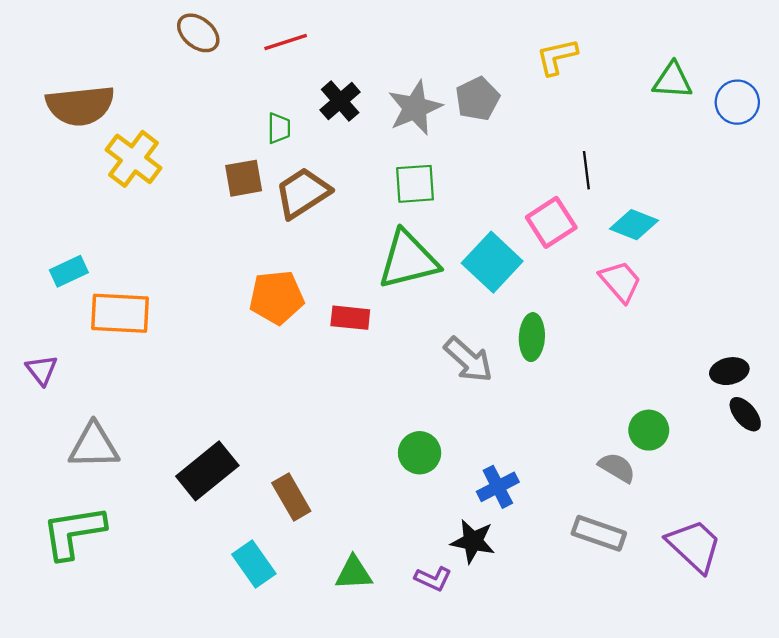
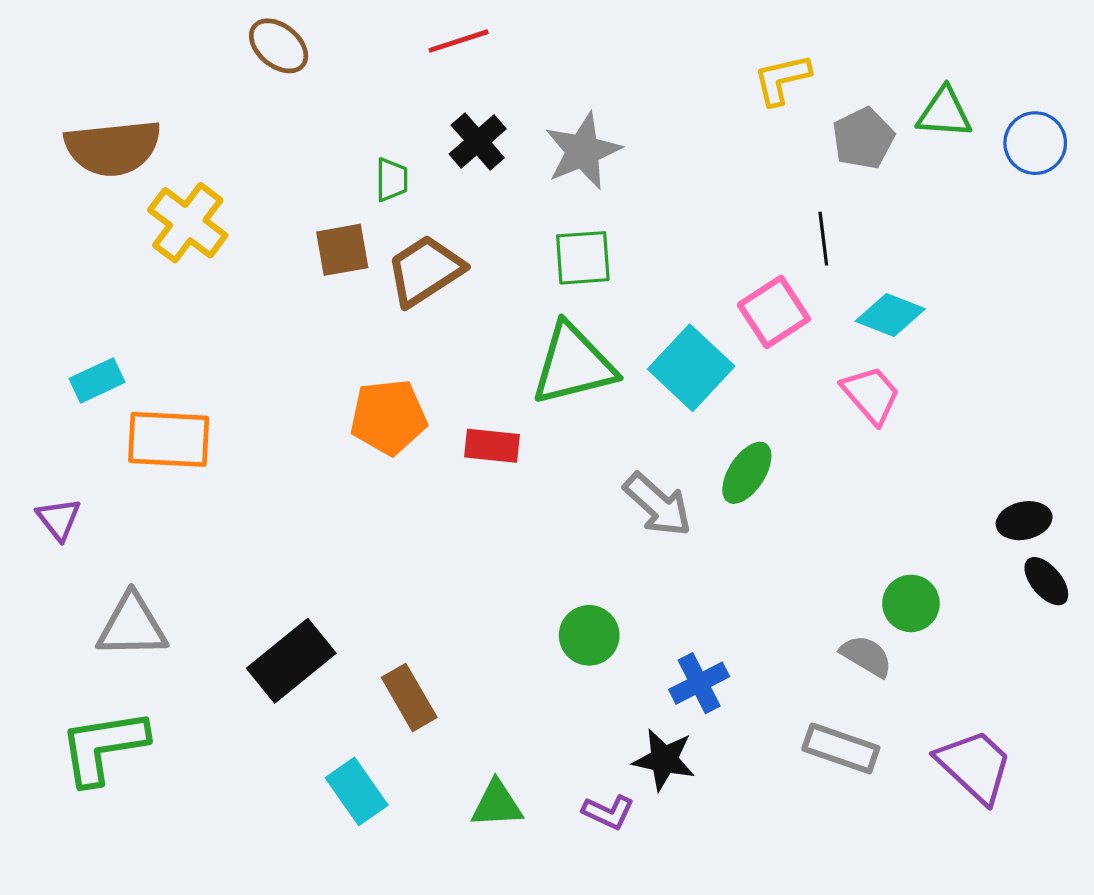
red line: (286, 42) -> (459, 41), moved
gray pentagon: (477, 99) -> (863, 138), moved
green ellipse: (532, 337) -> (747, 473), turned 30

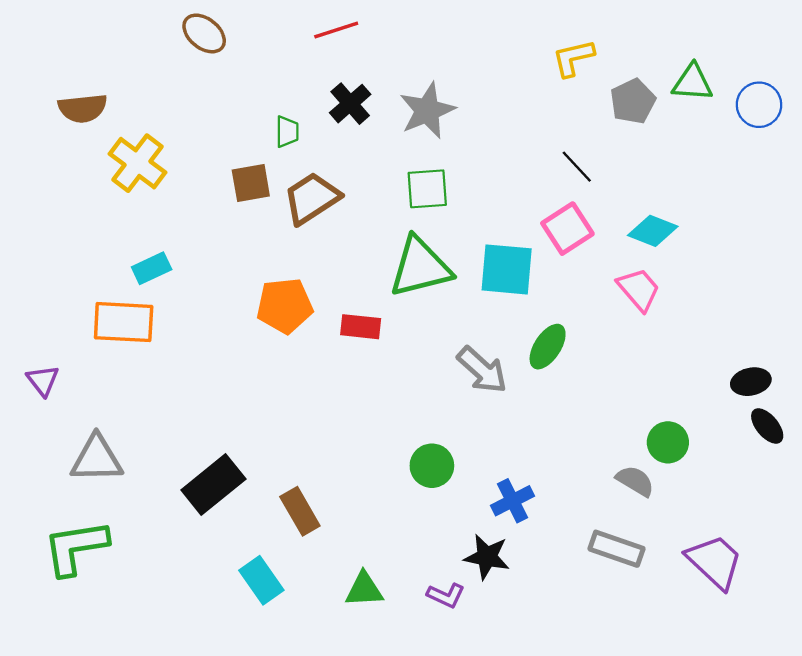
brown semicircle: (113, 148) -> (83, 108), size x0.7
black line: (823, 239) -> (577, 167), moved, turned -36
cyan square: (691, 368) -> (507, 269), turned -38
cyan rectangle: (97, 380) -> (152, 268), moved

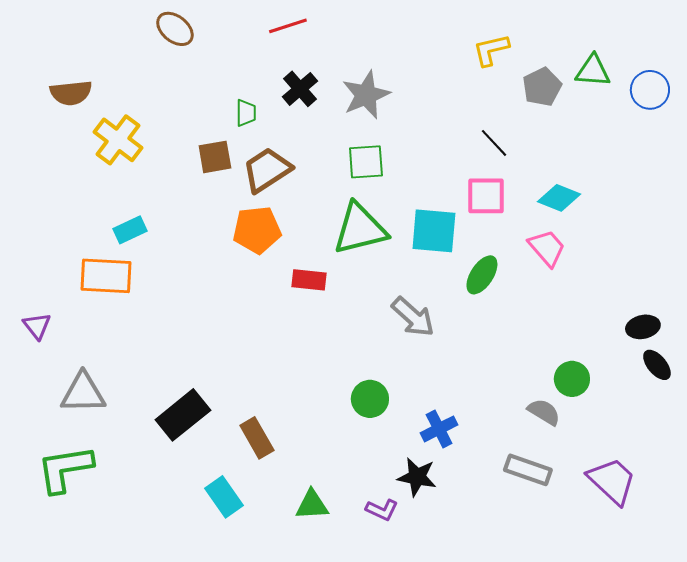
pink square: (567, 229) -> (486, 196), turned 33
orange pentagon: (285, 306) -> (257, 230), moved
green ellipse: (548, 347) -> (482, 275), moved

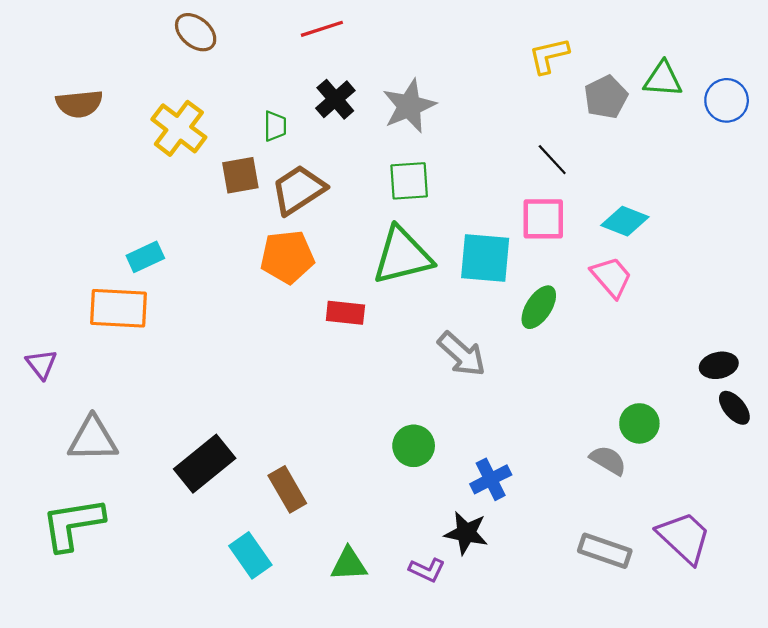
yellow cross: (118, 140) -> (179, 128), moved
gray rectangle: (528, 470) -> (605, 551), moved

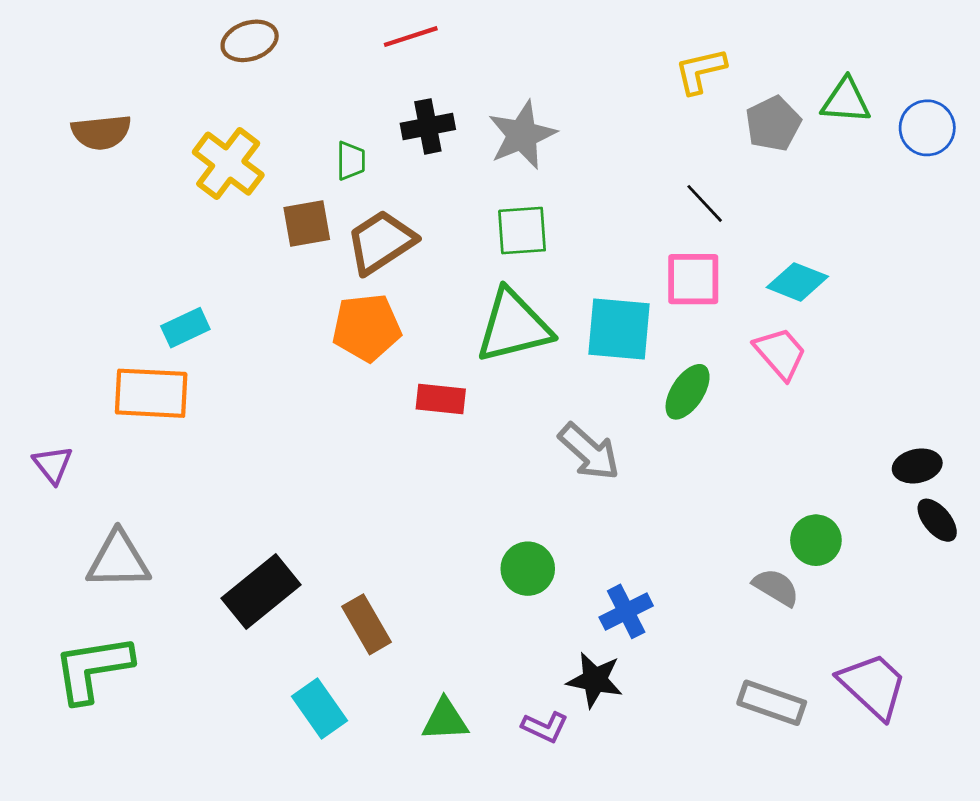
brown ellipse: (196, 32) -> (250, 41), turned -57
black cross: (335, 99) -> (428, 126), turned 30

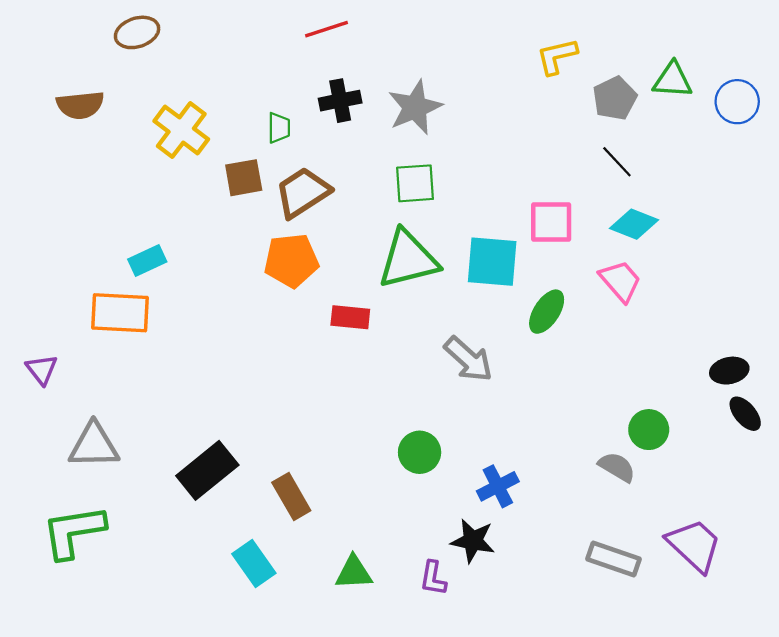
brown ellipse: (250, 41) -> (137, 32), moved
black line: (705, 203) -> (617, 162), moved
purple L-shape: (545, 727) -> (433, 578), turned 75

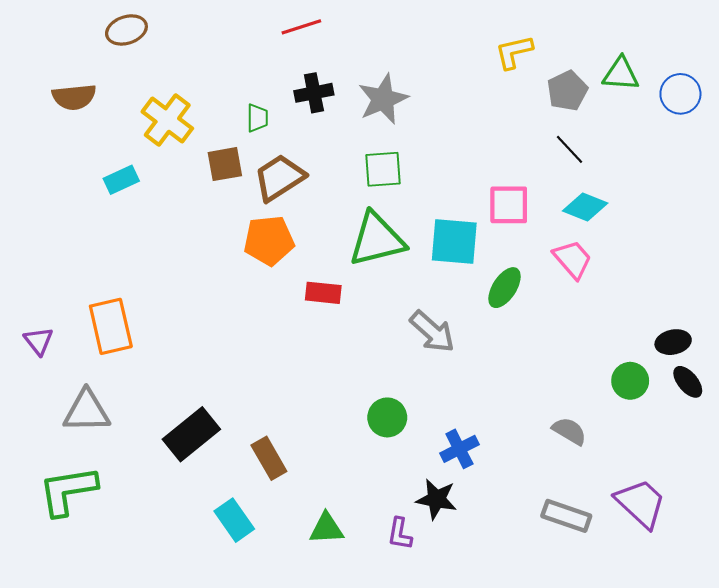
cyan rectangle: (147, 261) -> (121, 180), moved
orange rectangle: (120, 313) -> (111, 326), moved, turned 74
green circle: (649, 430) -> (630, 381), moved

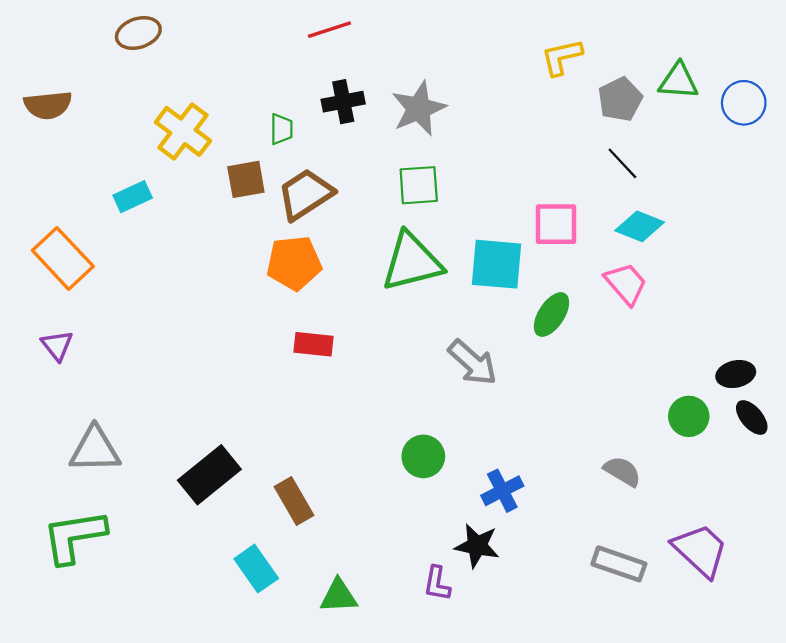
brown semicircle: (74, 97) -> (48, 105), moved
red rectangle: (323, 293) -> (313, 344), moved
orange rectangle: (111, 326) -> (63, 258), moved, turned -30
purple triangle: (39, 341) -> (57, 345), moved
green triangle: (326, 528) -> (339, 596), moved

